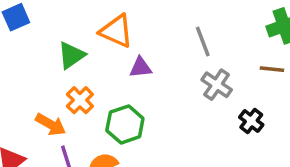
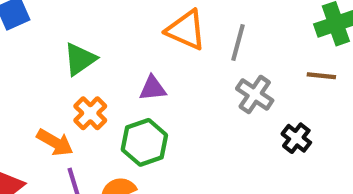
orange triangle: (116, 31) -> (186, 30), moved
gray line: (203, 41) -> (238, 42), turned 36
purple triangle: (141, 67) -> (153, 88), moved

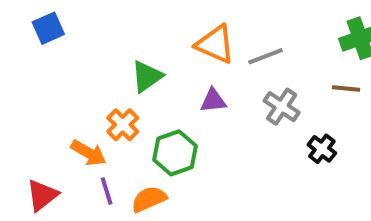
gray line: (238, 42) -> (266, 56), turned 54
green triangle: (80, 59) -> (147, 76), moved
purple triangle: (153, 88) -> (213, 101), moved

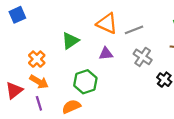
orange cross: (123, 125) -> (37, 59), moved
purple line: (107, 191) -> (39, 103), moved
red triangle: (42, 195) -> (14, 90), moved

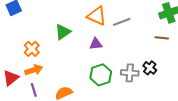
gray cross: (143, 57) -> (130, 73), moved, turned -30
orange arrow: (39, 82) -> (34, 70), turned -48
green hexagon: (85, 82) -> (101, 75), moved

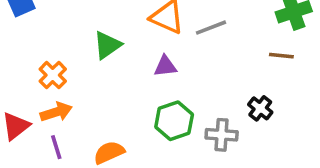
gray cross: (130, 73) -> (222, 135), moved

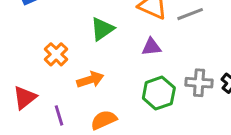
orange arrow: (56, 112) -> (90, 80), moved
gray cross: (222, 135) -> (199, 83), moved

